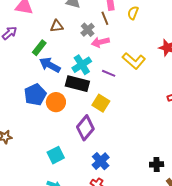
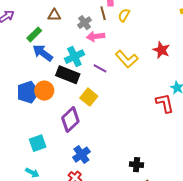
yellow semicircle: (133, 13) -> (124, 15), moved
blue pentagon: (35, 95) -> (28, 92), moved

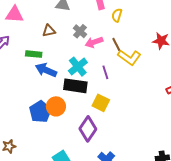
brown line: (103, 13) -> (116, 44), moved
green rectangle: (34, 34) -> (34, 54), turned 63
purple line: (100, 68) -> (105, 72), turned 56

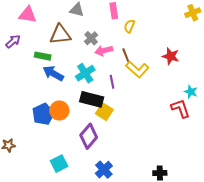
brown triangle: (49, 31) -> (60, 35), size x1.6
black rectangle: (75, 86) -> (92, 99), moved

